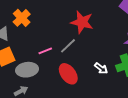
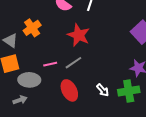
red star: (82, 22) -> (79, 35), moved

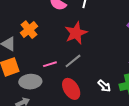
red star: (79, 35) -> (76, 33), turned 30

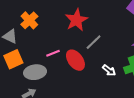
gray line: (73, 61) -> (94, 42), moved
red ellipse: (71, 89) -> (75, 60), moved

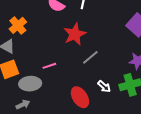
orange cross: (29, 20) -> (18, 25), moved
red ellipse: (75, 60) -> (80, 97), moved

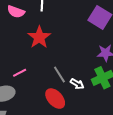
gray line: (90, 57) -> (59, 75), moved, turned -72

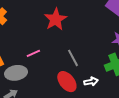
white arrow: (77, 84) -> (91, 82), moved, turned -48

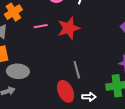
pink line: (33, 53) -> (41, 26), moved

